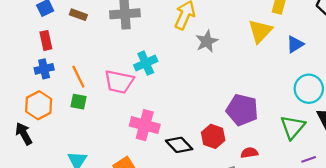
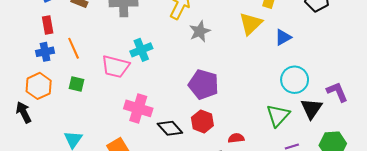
orange line: (78, 77) -> (74, 48), moved
purple pentagon: (242, 110) -> (204, 84), moved

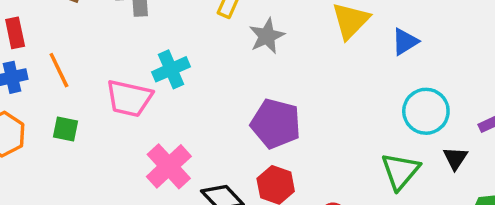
pink cross: (138, 108) -> (169, 166), turned 32
black triangle: (311, 109) -> (455, 158), size x0.7

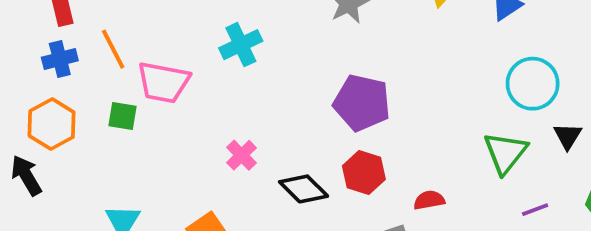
pink trapezoid: (129, 98) -> (163, 82), moved
pink cross: (169, 166) -> (242, 155), size x0.6

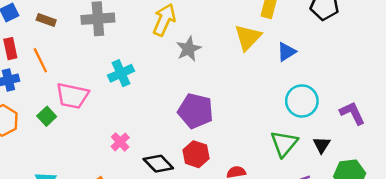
orange line: (113, 49) -> (40, 60), moved
green square: (123, 116) -> (47, 116), turned 36
black triangle: (568, 136) -> (322, 145), moved

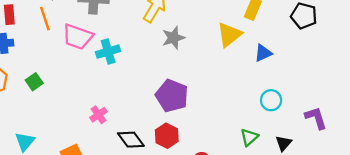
orange line: (40, 60) -> (45, 19), moved
pink trapezoid: (73, 96) -> (77, 37), moved
cyan circle: (302, 101) -> (271, 100), size x0.7
green triangle: (284, 144) -> (249, 137), size x0.7

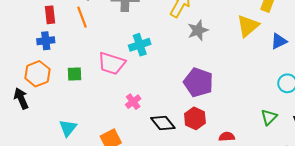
pink trapezoid: (77, 37) -> (112, 63), moved
green square: (34, 82) -> (74, 74), turned 35

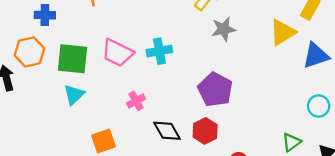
blue triangle: (279, 41) -> (316, 56), size x1.4
cyan cross: (140, 45) -> (159, 51), moved
green square: (74, 74) -> (72, 59), size x1.8
cyan triangle: (68, 128) -> (74, 95), moved

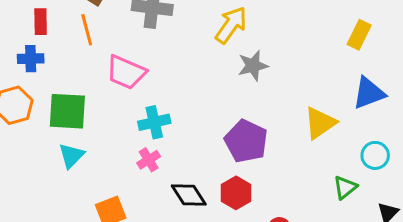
yellow triangle: (283, 32) -> (320, 123), moved
cyan cross: (159, 51) -> (154, 122), moved
pink trapezoid: (117, 53) -> (126, 72), moved
green triangle: (291, 142) -> (345, 187), moved

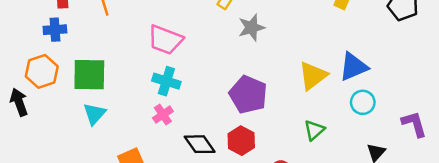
pink trapezoid: (126, 72) -> (165, 40), moved
blue triangle: (369, 93) -> (354, 67), moved
cyan cross: (154, 122) -> (166, 81), turned 32
green triangle: (345, 187) -> (314, 130), moved

